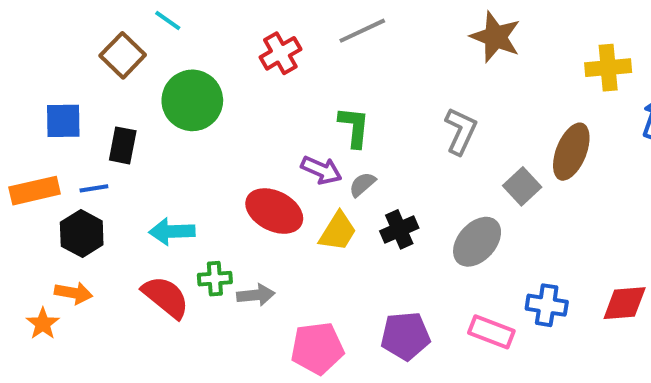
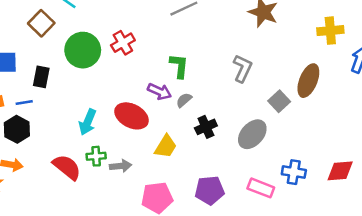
red cross: (280, 53) -> (123, 43), moved
cyan arrow: (172, 231) -> (88, 122), moved, turned -65
yellow trapezoid: (338, 231) -> (166, 146), moved

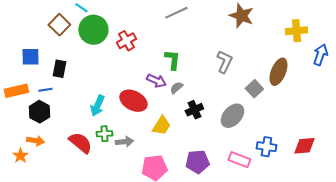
green circle: (83, 50) -> (93, 30), moved

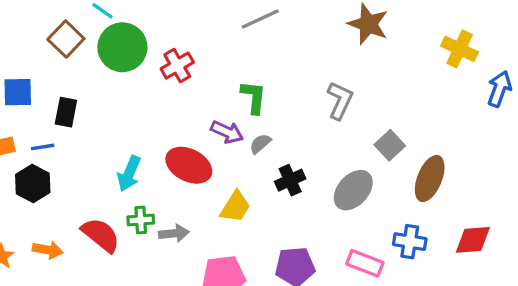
yellow cross: (296, 31) -> (460, 49), turned 30
brown ellipse: (278, 72) -> (430, 178), moved
orange arrow: (35, 141) -> (48, 250), moved

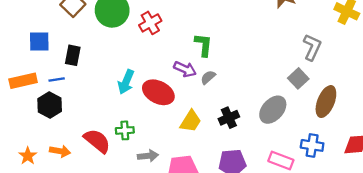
gray L-shape: (340, 100) -> (312, 47), moved
cyan arrow: (129, 174) -> (126, 82), moved
black cross: (290, 180) -> (229, 118), moved
gray arrow: (174, 233) -> (148, 156), moved

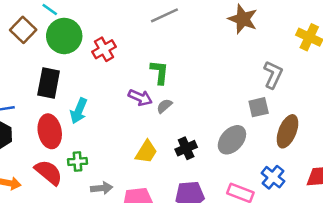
black rectangle: (73, 55) -> (49, 83), moved, size x1.4
gray square: (298, 78) -> (259, 107), turned 30
red ellipse: (158, 92) -> (50, 131), moved, turned 52
blue cross: (312, 145) -> (273, 177), turned 30

